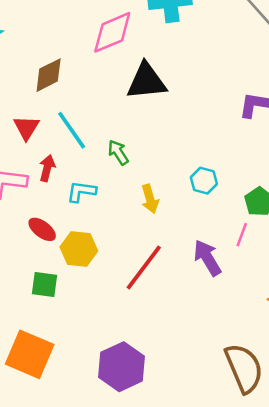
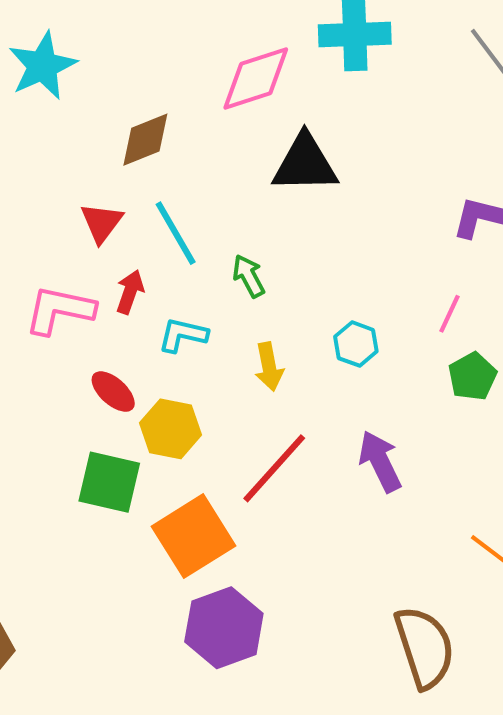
cyan hexagon: (204, 181) -> (356, 344), moved
yellow arrow: (150, 199) -> (269, 367), moved
pink line: (242, 235) -> (450, 314), moved
green square: (44, 284) -> (109, 482), size x1.4
orange square: (30, 354) -> (194, 536), moved, turned 30

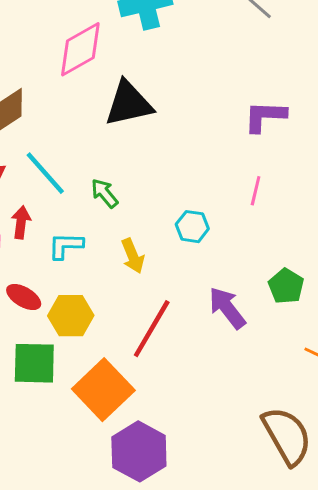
green pentagon: (472, 376) -> (286, 286), moved

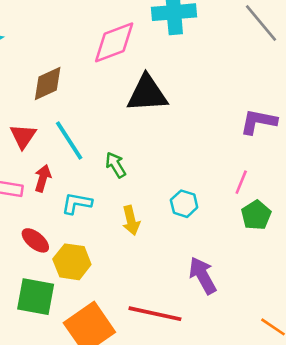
green pentagon: (286, 286) -> (256, 215), moved
red line: (152, 329) -> (155, 314), moved, turned 63

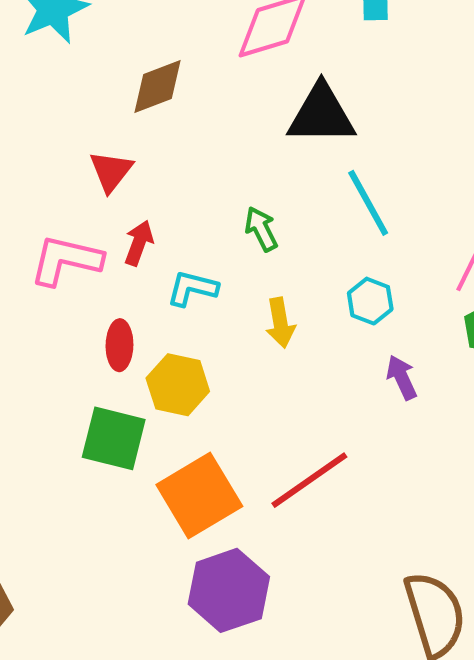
cyan line: (69, 141) -> (368, 203), moved
red ellipse: (35, 240) -> (119, 345), turned 48
purple arrow: (203, 276) -> (402, 377), moved, size x0.7
red line: (155, 314) -> (309, 480), turned -51

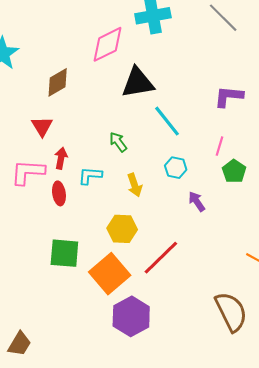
red ellipse: (119, 345) -> (59, 193), moved
yellow hexagon: (178, 385) -> (122, 229), moved

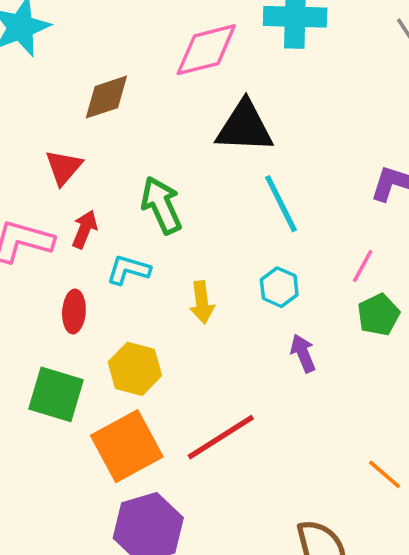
green arrow: (118, 142) -> (161, 205), moved, size x1.5
red ellipse: (59, 193) -> (74, 311), moved
yellow hexagon: (122, 229) -> (135, 369), moved

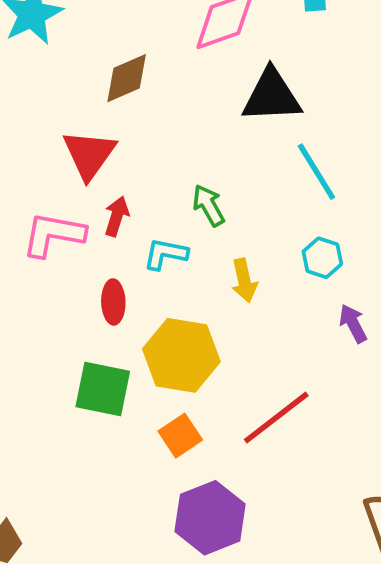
red triangle: (64, 167) -> (89, 154), size x1.4
green arrow: (161, 205) -> (209, 205), moved, size x0.7
yellow hexagon: (135, 369) -> (181, 355), size x1.4
orange square: (127, 446) -> (180, 436), size x0.6

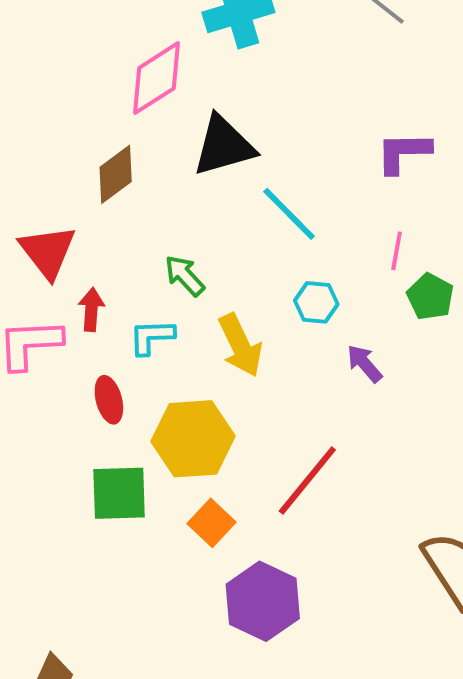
brown diamond: (127, 78) -> (116, 174), moved
yellow arrow: (244, 281) -> (240, 345), size x1.4

